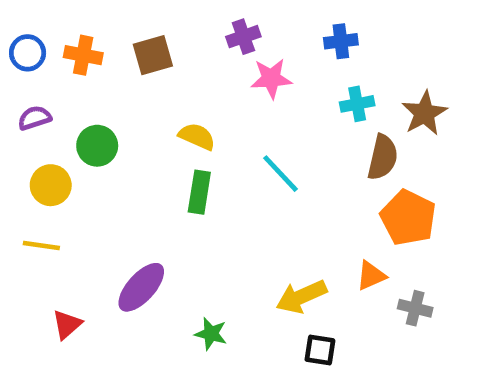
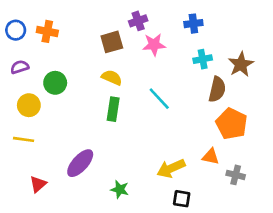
brown square: (153, 55) -> (112, 42), moved
orange triangle: (371, 276) -> (211, 157), turned 36

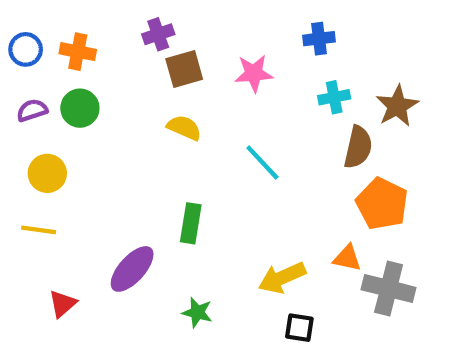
purple cross: (138, 21) -> (158, 34), moved
green circle: (55, 83) -> (80, 108), moved
green rectangle: (113, 109) -> (191, 223), moved
gray cross: (236, 175) -> (389, 289), size x1.6

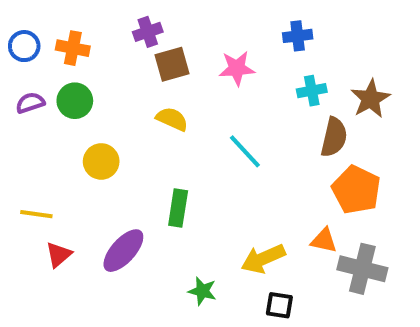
yellow circle: (47, 173) -> (101, 161), moved
red triangle: (63, 304) -> (59, 255), moved
green star: (197, 312) -> (202, 291), moved

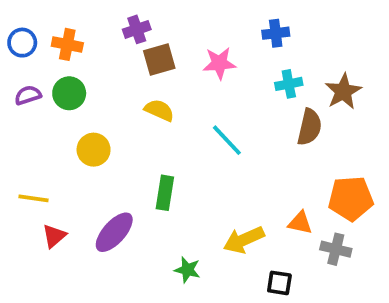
orange pentagon: (356, 190) -> (351, 198), moved, turned -30
gray cross: (362, 269) -> (336, 249), size x0.7
black square: (279, 305) -> (279, 283), moved

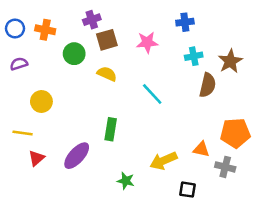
green circle: (69, 93) -> (74, 54), moved
yellow circle: (94, 150) -> (41, 102), moved

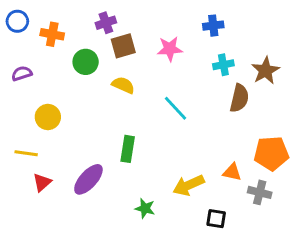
blue circle: (15, 28) -> (17, 21), moved

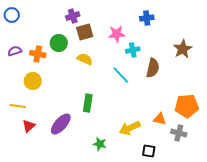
orange cross: (52, 34) -> (38, 54), moved
cyan cross: (223, 65) -> (133, 50), moved
brown semicircle: (239, 98) -> (153, 68), moved

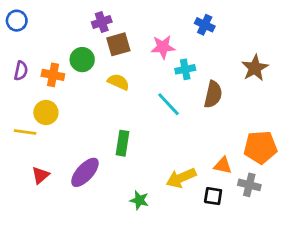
blue cross: (147, 18) -> (205, 25), turned 32
purple semicircle: (15, 51) -> (21, 71), turned 120
yellow line: (18, 106) -> (25, 132), moved
black square: (149, 151) -> (213, 196), moved

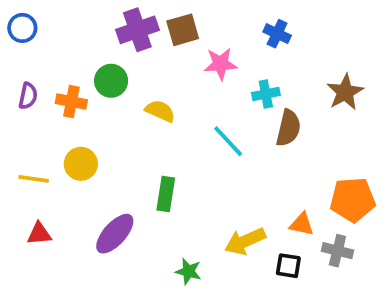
purple cross: (102, 22) -> (137, 30), size x1.5
brown square: (118, 44) -> (183, 30), moved
cyan cross: (185, 69) -> (266, 94), moved
yellow circle: (46, 112) -> (81, 164), moved
red triangle: (40, 175) -> (39, 234), moved, turned 36

